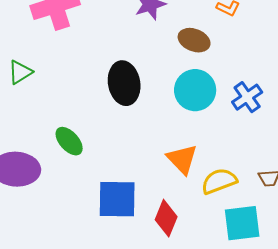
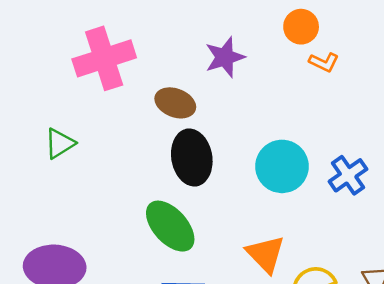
brown ellipse: (194, 40) -> (175, 103), moved
green ellipse: (69, 141) -> (170, 226), moved, size x1.4

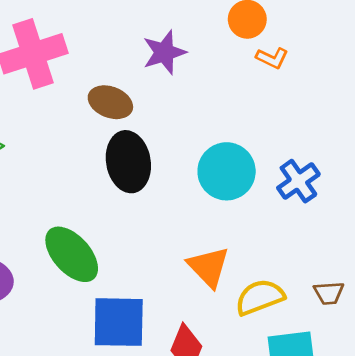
green ellipse: (170, 226) -> (72, 254), moved

